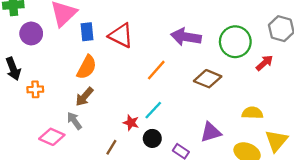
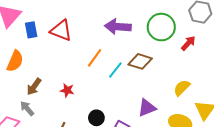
orange semicircle: (87, 67) -> (15, 61), moved
cyan line: (153, 110) -> (115, 70), moved
yellow semicircle: (252, 113) -> (182, 88), turned -42
red star: (131, 123) -> (67, 90), moved

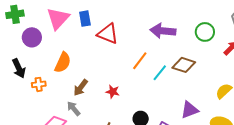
green circle: (161, 27) -> (205, 32), size x0.7
blue rectangle: (31, 30) -> (85, 19), moved

